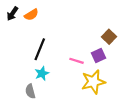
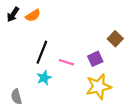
purple square: (99, 56) -> (95, 59), moved
pink line: (77, 61) -> (66, 62), moved
gray semicircle: (30, 91) -> (16, 97), moved

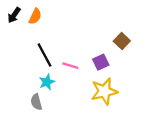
orange semicircle: (33, 15) -> (35, 16), turned -32
black line: (42, 52) -> (44, 55), turned -50
gray semicircle: (16, 97) -> (36, 102), moved

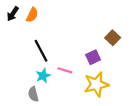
pink line: (70, 66) -> (65, 70), moved

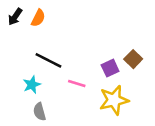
brown square: (113, 38) -> (133, 59), moved
black line: (41, 51) -> (48, 60), turned -35
cyan star: (43, 76) -> (32, 85), moved

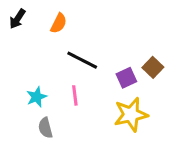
orange semicircle: (38, 18) -> (59, 23), moved
black line: (48, 60) -> (82, 60), moved
pink line: (77, 83) -> (75, 95), moved, turned 66

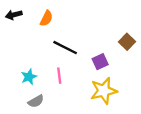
black arrow: (17, 19) -> (14, 15), turned 42
brown square: (153, 67) -> (127, 42), moved
gray semicircle: (45, 128) -> (36, 101), turned -105

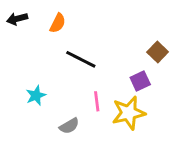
purple square: (100, 62) -> (140, 81), moved
pink line: (59, 76) -> (97, 101), moved
gray semicircle: (36, 101) -> (69, 126), moved

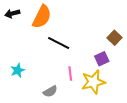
orange semicircle: (58, 23) -> (42, 17), size x1.6
cyan star: (36, 95) -> (18, 70), moved

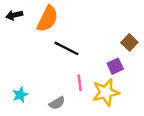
cyan star: (18, 70) -> (20, 95), moved

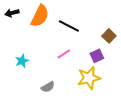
black line: (67, 48) -> (69, 26), moved
pink line: (80, 83) -> (64, 54), moved, turned 64
cyan star: (20, 95) -> (22, 61), moved

